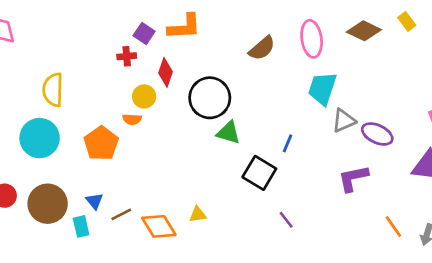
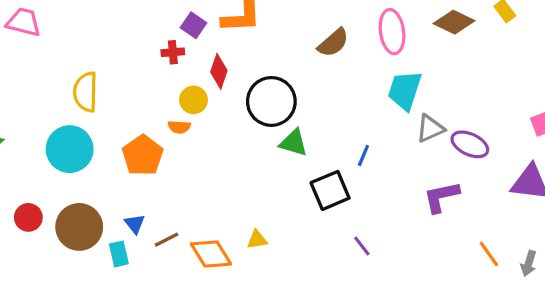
black square: (259, 173) -> (330, 190), turned 36

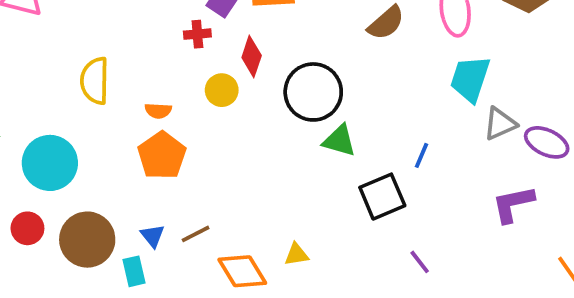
orange semicircle: (179, 127) -> (158, 111), moved
cyan circle: (70, 149) -> (50, 163), moved
brown line: (167, 240) -> (196, 234), moved

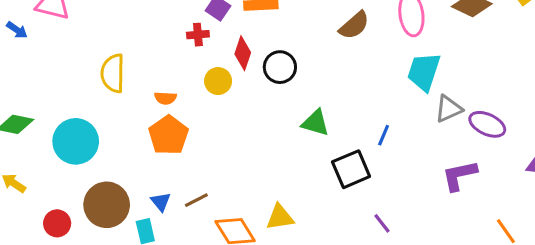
black circle: (313, 92) -> (280, 67), moved, size x0.7
red circle: (27, 228) -> (57, 223), moved
yellow triangle: (296, 254) -> (280, 217), size x1.4

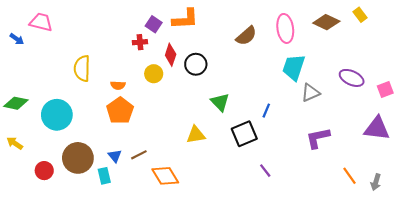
green triangle: (315, 123) -> (220, 102), turned 30
purple ellipse: (487, 124) -> (352, 78), moved
yellow triangle: (280, 217) -> (196, 135), moved

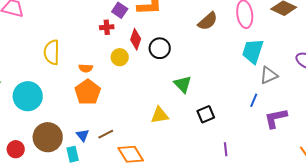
blue line: (266, 111) -> (254, 100), moved
black square: (244, 134) -> (206, 114), size x0.7
purple line: (265, 171) -> (226, 149), turned 32

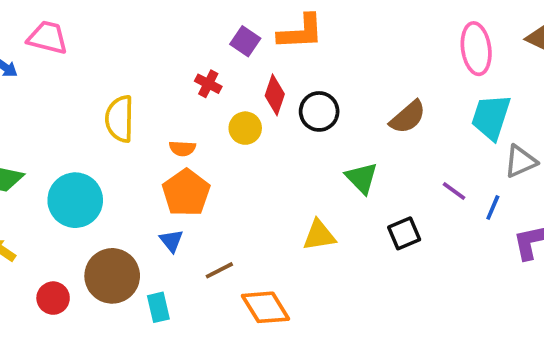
brown semicircle: (208, 21) -> (408, 117), moved
red cross: (107, 27) -> (208, 84), moved, turned 32
blue triangle: (83, 135) -> (171, 241), moved
purple line: (226, 149) -> (454, 191), moved, turned -48

